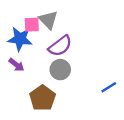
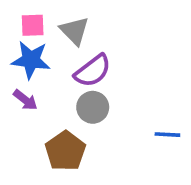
pink square: (32, 25) -> (33, 25), moved
blue line: (109, 87) -> (167, 135), turned 35

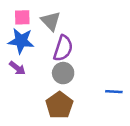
purple semicircle: (93, 71) -> (63, 48), turned -35
brown pentagon: (65, 151) -> (59, 105), moved

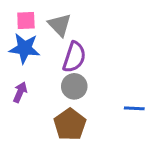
purple arrow: (17, 68) -> (20, 92), moved, turned -105

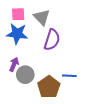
gray circle: (74, 86) -> (25, 75), moved
blue line: (134, 108) -> (69, 76), moved

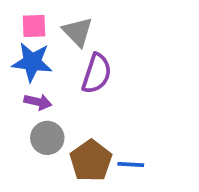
purple arrow: (14, 64) -> (38, 102), moved, turned 80
blue line: (69, 76) -> (131, 164), moved

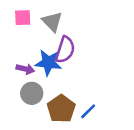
blue star: (32, 62) -> (48, 63), moved
blue line: (131, 164) -> (88, 111), turned -48

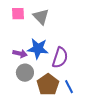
purple semicircle: (65, 50) -> (60, 58), moved
blue line: (88, 111) -> (69, 87), turned -72

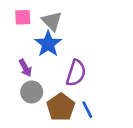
blue star: (38, 49) -> (48, 44), moved, turned 30
purple arrow: (20, 54) -> (25, 68), turned 48

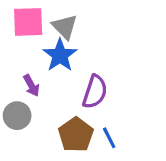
pink square: (23, 17) -> (28, 22), size x1.5
gray circle: (32, 92) -> (17, 116), moved

